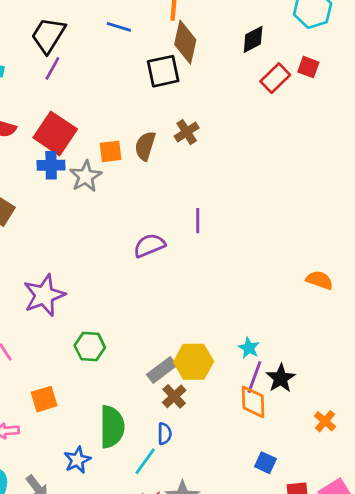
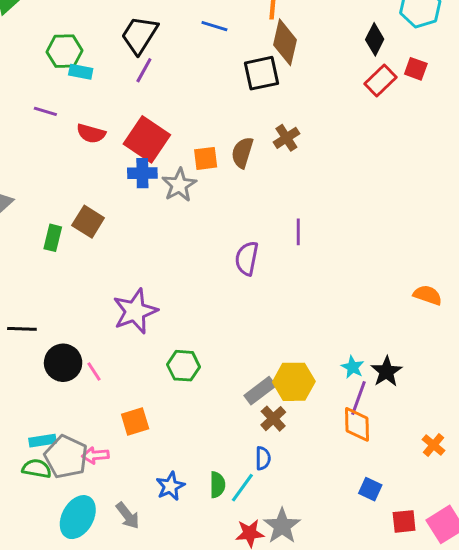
black diamond: (253, 39) -> (375, 39), moved, turned -36
purple semicircle: (149, 246) -> (247, 258), turned -56
black star: (281, 378) -> (386, 372), moved
green semicircle: (112, 427) -> (217, 485), moved, size x0.6

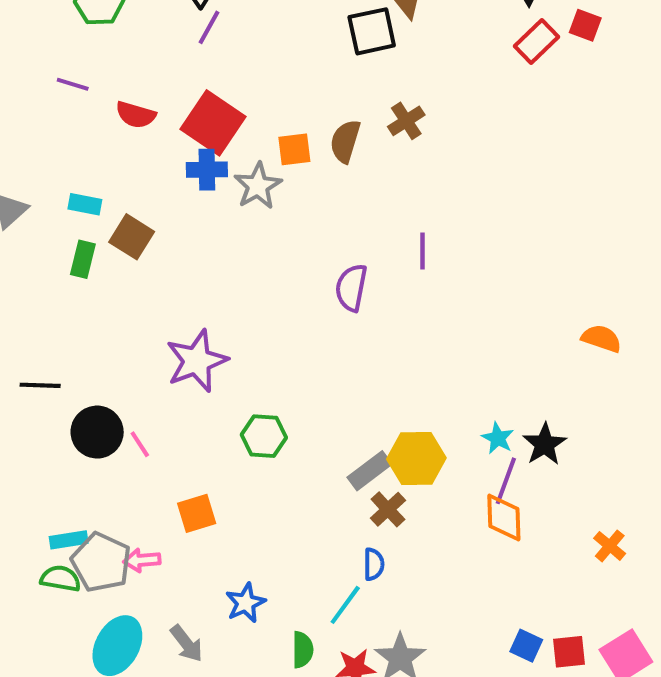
cyan rectangle: (81, 72) -> (85, 204), moved
green semicircle: (217, 485) -> (303, 650), moved
blue square: (370, 489) -> (526, 646), moved

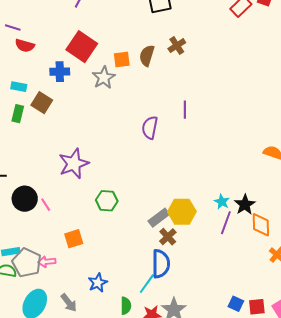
red semicircle: (136, 115) -> (25, 46), moved
blue cross: (207, 170) -> (60, 72), moved
orange diamond: (504, 517) -> (261, 225), moved
blue semicircle: (374, 564) -> (161, 264), size x1.8

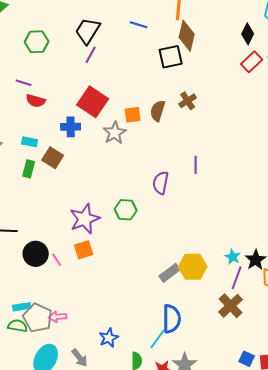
green hexagon: (107, 201) -> (126, 210), moved
brown cross: (168, 237) -> (231, 306), moved, size x1.4
orange square: (74, 239) -> (84, 250), moved

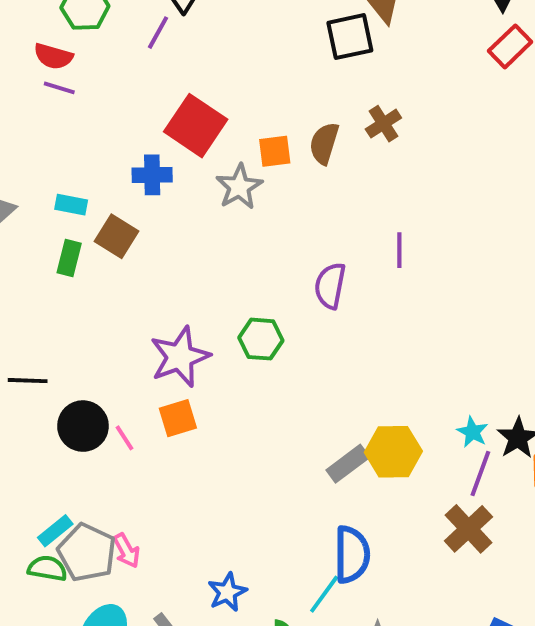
purple line: (91, 55) -> (158, 33), moved
red semicircle: (36, 101) -> (53, 56), moved
cyan rectangle: (22, 307) -> (55, 531), turned -30
pink arrow: (58, 317) -> (126, 551), turned -114

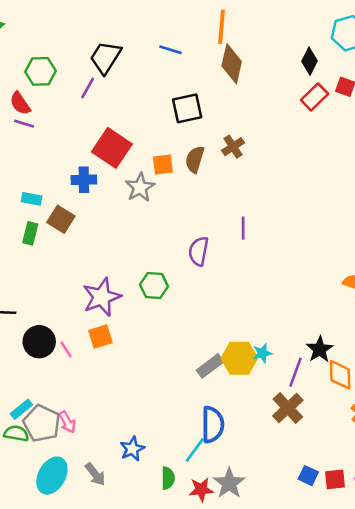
black square: (350, 37) -> (187, 108), moved
red semicircle: (53, 56) -> (20, 103), turned 40
cyan star: (472, 432) -> (262, 353), moved, turned 30

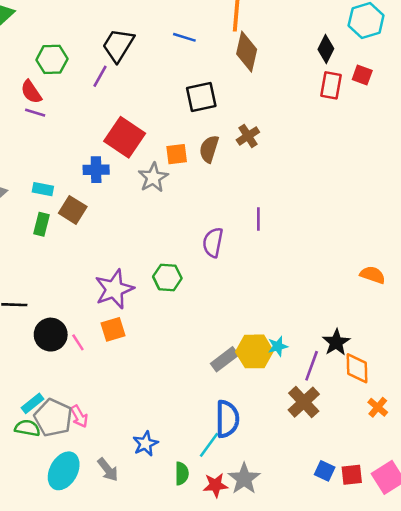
red rectangle: (315, 97) -> (331, 85), turned -36

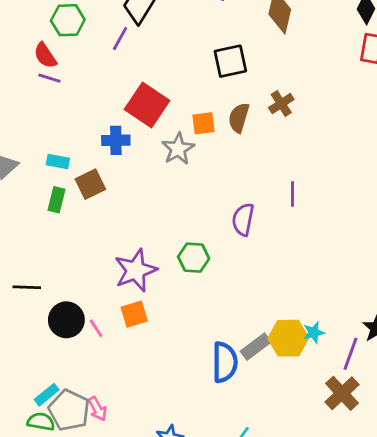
brown square: (73, 210) -> (90, 184), turned 32
blue semicircle: (227, 419) -> (225, 362), moved

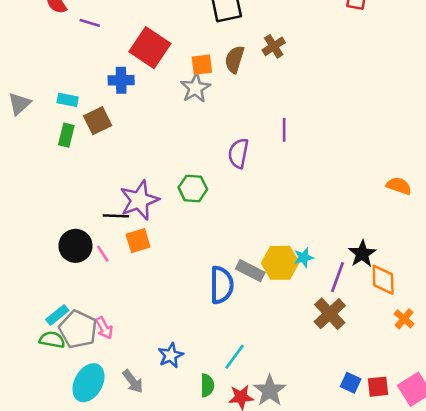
purple line: (49, 78) -> (90, 23), moved
gray star: (178, 149) -> (195, 88), moved
black line: (27, 287) -> (116, 216), moved
gray rectangle: (256, 347) -> (250, 271), turned 64

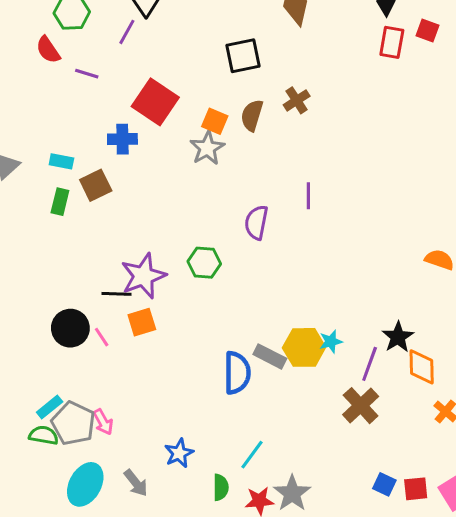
orange square: (202, 65) -> (215, 121), turned 30

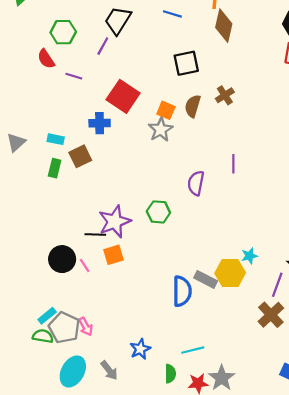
cyan star: (331, 342) -> (249, 256), moved
cyan line: (252, 455) -> (193, 350), turned 40

